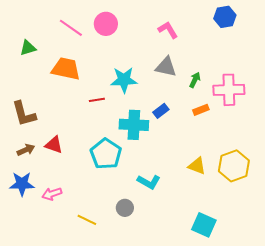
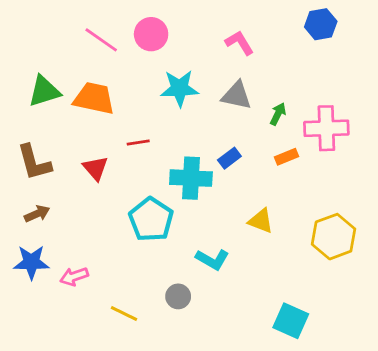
green triangle: (28, 48) -> (44, 91), moved, size x1.4
cyan star: (124, 80) -> (180, 88), moved
red triangle: (54, 145) -> (95, 168), moved, turned 30
yellow triangle: (197, 166) -> (261, 221), moved

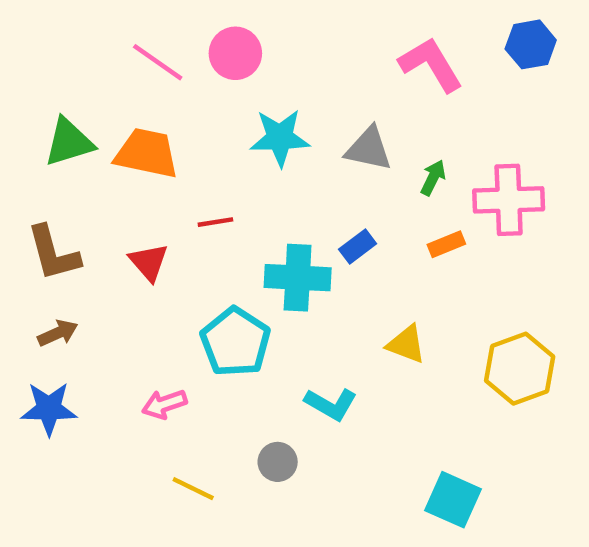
blue hexagon: (321, 24) -> (531, 44), moved
pink L-shape: (239, 43) -> (431, 64), moved, size x1.4
pink arrow: (74, 276) -> (164, 404), moved

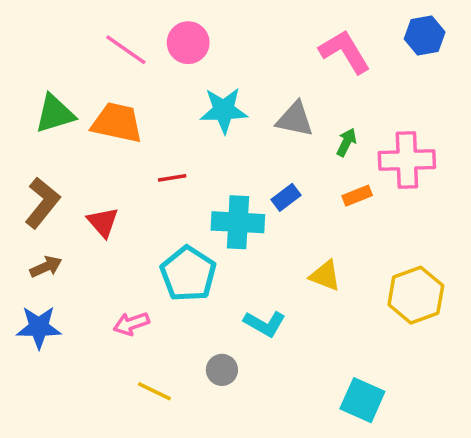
brown L-shape: (53, 253) -> (42, 203), turned -126
red triangle: (149, 262) -> (103, 222), moved

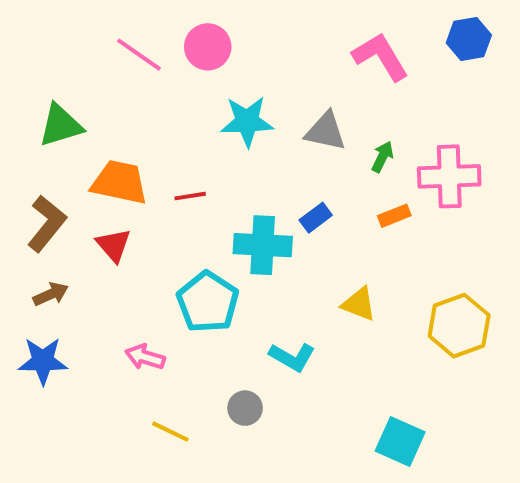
orange trapezoid: (117, 123) -> (119, 182), moved
pink arrow: (131, 324) -> (145, 357), turned 36

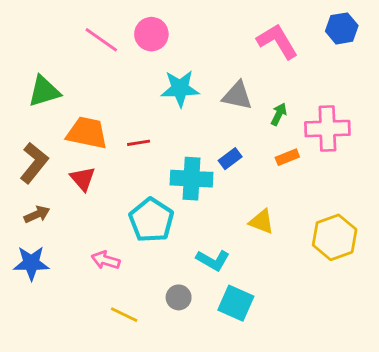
cyan square: (400, 441) -> (236, 303), moved

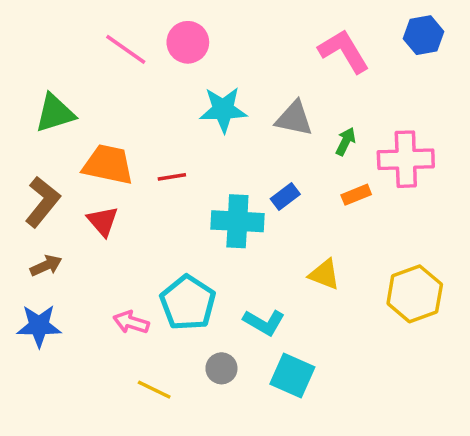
cyan pentagon: (151, 220) -> (188, 303), moved

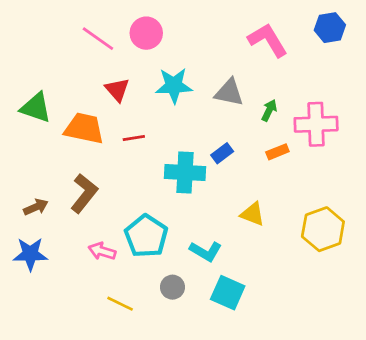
green triangle: (55, 113) -> (36, 108), moved, turned 36
brown L-shape: (43, 202) -> (84, 193), moved
red triangle: (103, 221) -> (117, 90), moved

